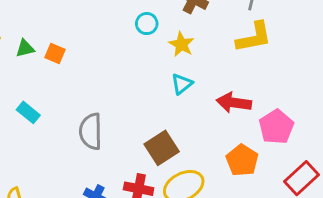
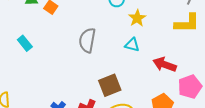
cyan triangle: (182, 84) -> (132, 45), turned 42
gray semicircle: (91, 131) -> (87, 40), moved

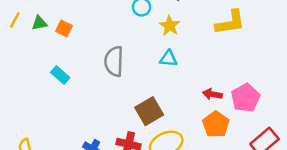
cyan rectangle: (25, 43) -> (60, 75), moved
red arrow: (165, 65) -> (212, 94), moved, size x0.7

